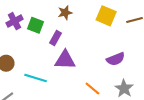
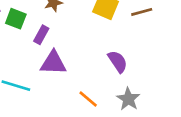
purple semicircle: (116, 59) -> (118, 62), turned -102

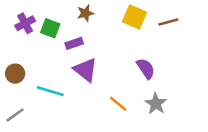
purple rectangle: (41, 35) -> (74, 43), turned 42
purple triangle: (53, 63) -> (85, 70), turned 36

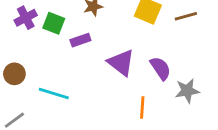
purple triangle: (85, 70) -> (121, 63), moved
orange line: (118, 104) -> (142, 108), moved, turned 54
gray star: (156, 104) -> (187, 91), moved, turned 30

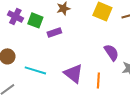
purple cross: (26, 18) -> (15, 16), turned -35
purple triangle: (121, 63) -> (73, 73), moved

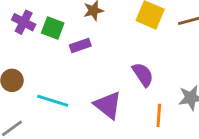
purple semicircle: (111, 52) -> (143, 75), moved
orange line: (98, 80) -> (159, 115), moved

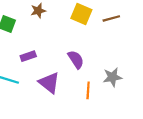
purple rectangle: (80, 45) -> (28, 56), moved

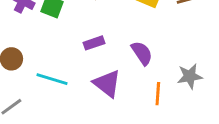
purple rectangle: (28, 56) -> (94, 43), moved

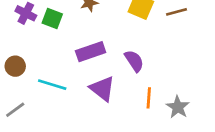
purple rectangle: (94, 43) -> (91, 52), size x1.5
gray star: (190, 76) -> (178, 107), moved, turned -30

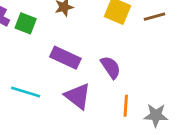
purple rectangle: (91, 52) -> (65, 58), turned 44
gray star: (178, 107) -> (156, 115), turned -30

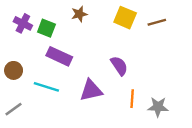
purple rectangle: (65, 58) -> (59, 56), moved
purple triangle: (78, 96) -> (91, 90), turned -50

